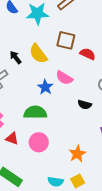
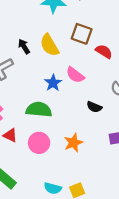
orange star: (77, 154) -> (73, 143), moved

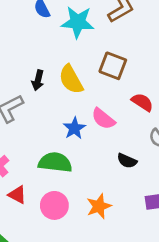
black arrow: (24, 46) -> (38, 80), turned -136
red semicircle: (104, 51) -> (142, 102), moved

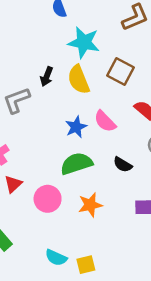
cyan star: (78, 22) -> (84, 42), moved
green semicircle: (55, 162) -> (76, 164), moved, turned -32
red triangle: (17, 195) -> (13, 184), turned 42

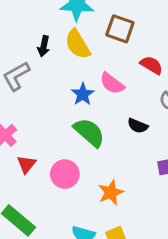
green semicircle: (76, 164) -> (89, 132), turned 68
orange star: (90, 205) -> (111, 192), moved

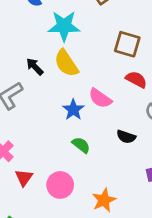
brown square: (120, 29) -> (127, 44), moved
black arrow: (44, 46) -> (35, 67), turned 126
green semicircle: (89, 132) -> (81, 145), size x0.6

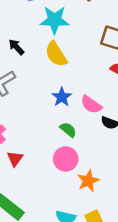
black arrow: (35, 67) -> (16, 47), moved
pink semicircle: (100, 98) -> (91, 105), moved
pink circle: (60, 185) -> (66, 159), moved

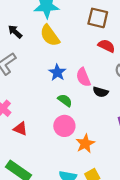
pink semicircle: (91, 105) -> (83, 77), turned 36
red triangle: (15, 159) -> (20, 129), turned -40

